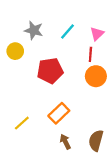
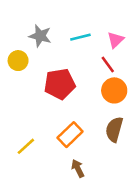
cyan line: (68, 31) -> (80, 37), turned 35
red line: (90, 54) -> (108, 64), turned -40
brown semicircle: (96, 141) -> (114, 129), moved

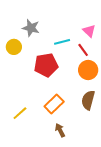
cyan line: (80, 37) -> (62, 42), moved
pink triangle: (116, 40) -> (89, 31), turned -32

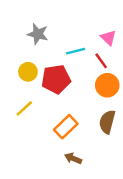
yellow circle: (14, 47) -> (28, 72), moved
yellow line: (20, 113) -> (24, 108), moved
brown arrow: (60, 130) -> (73, 158), turned -40

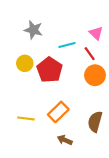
red pentagon: (56, 79) -> (50, 70), turned -30
yellow line: (24, 108) -> (26, 118), moved, turned 49
brown semicircle: (107, 122) -> (95, 122), moved

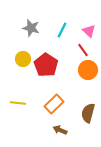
cyan line: (67, 45) -> (62, 30), moved, turned -49
yellow line: (26, 118) -> (18, 103), moved

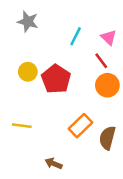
gray star: (31, 28) -> (28, 22), moved
orange rectangle: (54, 104) -> (80, 126), moved
brown arrow: (60, 130) -> (54, 164), moved

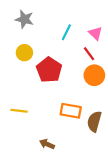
yellow circle: (28, 72) -> (24, 53), moved
orange rectangle: (80, 126) -> (71, 111), turned 54

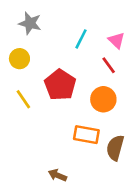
yellow circle: (24, 53) -> (19, 59), moved
orange circle: (94, 75) -> (103, 99), moved
yellow line: (19, 111) -> (23, 99), moved, turned 49

